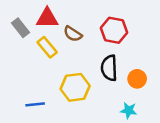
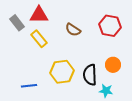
red hexagon: (114, 30) -> (110, 26), moved
brown semicircle: (73, 34) -> (73, 30), moved
black semicircle: (109, 68) -> (90, 75), moved

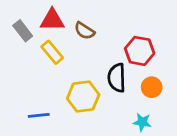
red hexagon: (110, 26) -> (140, 51), moved
brown semicircle: (73, 30) -> (84, 31), moved
black semicircle: (90, 75) -> (117, 78), moved

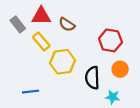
black semicircle: (117, 78) -> (92, 78), moved
yellow hexagon: (83, 97) -> (63, 62), moved

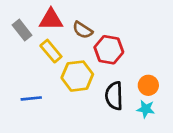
red hexagon: (110, 40) -> (109, 50), moved
blue line: (31, 92) -> (31, 98), moved
cyan star: (113, 97) -> (146, 109), moved

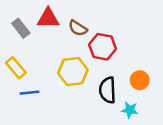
yellow rectangle: (51, 51) -> (16, 68), moved
cyan star: (146, 109) -> (130, 110), moved

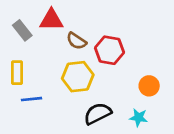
brown semicircle: (78, 28) -> (76, 41), moved
yellow rectangle: (16, 68) -> (17, 73), turned 40
black semicircle: (108, 90) -> (98, 114), moved, turned 65

